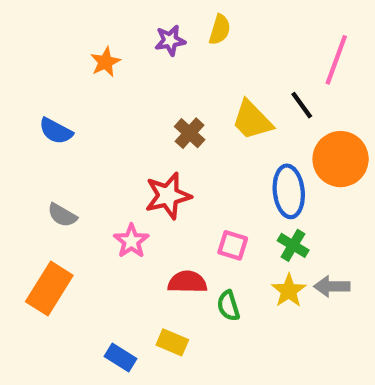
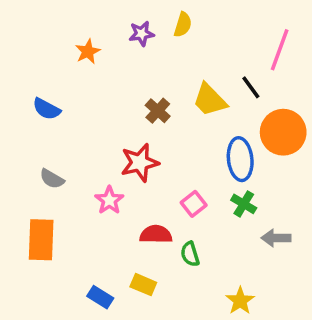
pink square: (233, 245) -> (194, 204), turned 35
orange rectangle: (49, 288) -> (41, 240), turned -30
yellow star: (289, 291) -> (240, 301), moved

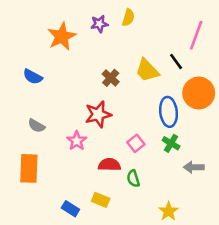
orange star: (88, 52) -> (62, 36), size x1.6

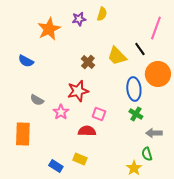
gray semicircle: (36, 126) -> (37, 100), moved
pink square: (136, 143) -> (99, 114), moved, turned -32
green semicircle: (133, 179) -> (147, 154), moved

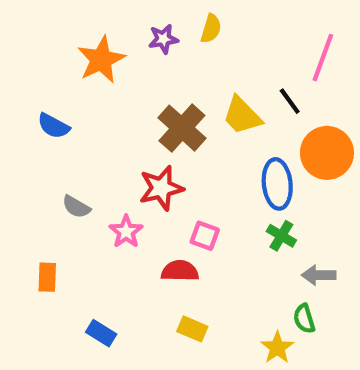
brown cross: (88, 62) -> (182, 128), size x1.6
orange rectangle: (23, 134) -> (47, 277), size x0.6
yellow rectangle: (80, 159) -> (192, 329), moved
blue rectangle: (56, 166) -> (101, 333), moved

